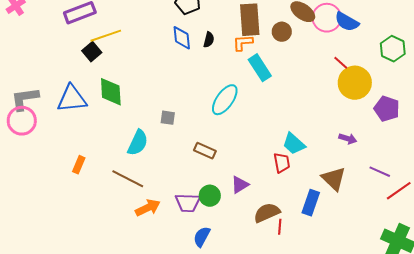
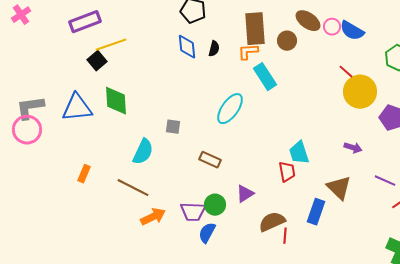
pink circle: (327, 18) -> (332, 27), size x0.6
cyan trapezoid: (294, 144) -> (299, 153), turned 30
blue semicircle: (202, 237) -> (207, 233), moved

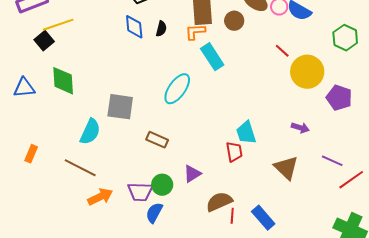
red line: (346, 72) -> (282, 51), moved
blue triangle: (77, 108) -> (24, 88), size x0.7
gray square: (173, 127) -> (120, 107), size x1.8
blue rectangle: (316, 212) -> (263, 218), moved, turned -60

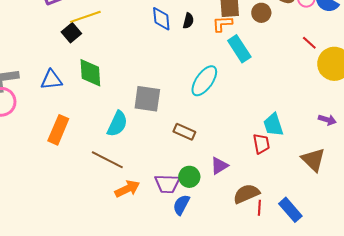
orange rectangle: (31, 154) -> (58, 130), moved, size x1.6

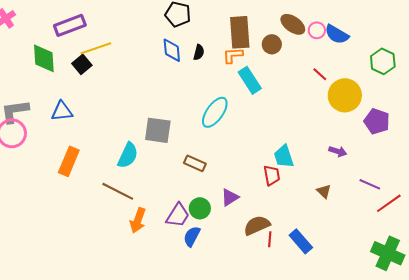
green diamond: (90, 73) -> (44, 58), moved
brown triangle: (313, 160) -> (324, 191), size x0.6
purple trapezoid: (167, 184) -> (178, 215), turned -60
orange arrow: (127, 189) -> (138, 220), turned 135

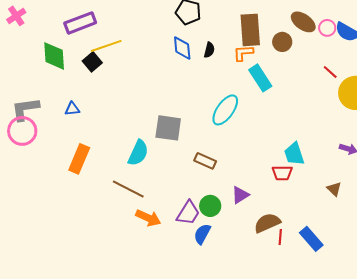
blue triangle: (62, 111) -> (72, 109), size x0.7
red trapezoid: (272, 175) -> (282, 173), turned 100
orange arrow: (138, 220) -> (148, 218), turned -85

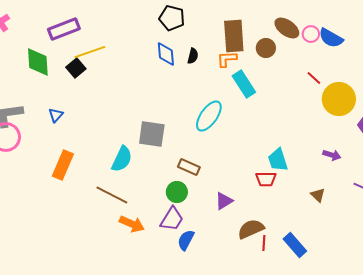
blue triangle: (72, 109) -> (56, 115), turned -42
green circle: (210, 206) -> (177, 192), moved

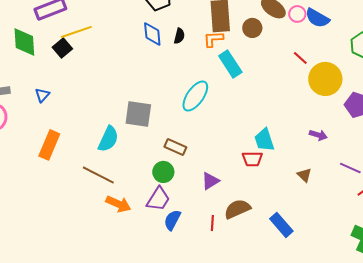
red line: (264, 243) -> (212, 223), moved

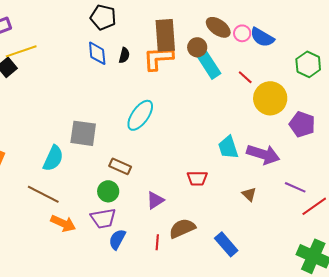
orange L-shape: (213, 39) -> (158, 58), size x1.5
cyan rectangle: (230, 64) -> (209, 65), moved
purple arrow: (318, 135) -> (263, 154), size x1.8
cyan trapezoid: (264, 140) -> (228, 147), moved
purple trapezoid: (158, 199) -> (103, 218), turned 48

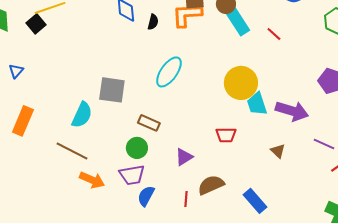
black semicircle: (124, 55) -> (153, 22), moved
yellow circle: (270, 98) -> (241, 83), moved

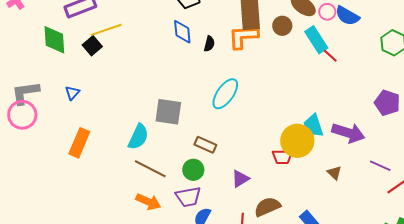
cyan rectangle: (238, 22) -> (316, 40), moved
yellow circle: (241, 83) -> (297, 141), moved
brown line: (72, 151) -> (150, 169), moved

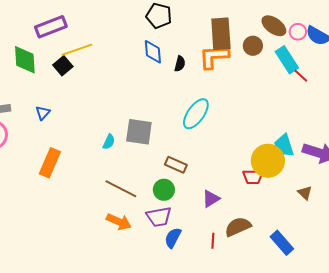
cyan semicircle: (138, 137) -> (109, 142), moved, size x0.6

